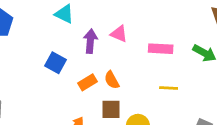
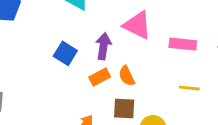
pink triangle: (119, 34) -> (137, 25), size x1.5
purple arrow: (90, 41) -> (103, 46), moved

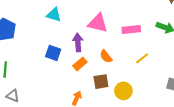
orange semicircle: (127, 76) -> (106, 56), moved
yellow line: (189, 88) -> (142, 58), turned -32

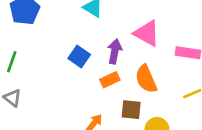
orange semicircle: (106, 56) -> (146, 79), size x1.5

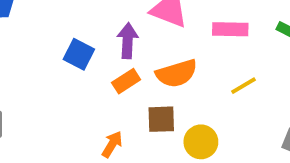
orange semicircle: (146, 79) -> (177, 73), turned -76

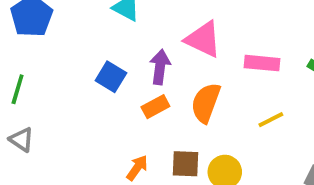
orange semicircle: (177, 73) -> (206, 103), turned 123
brown square: (161, 119) -> (185, 164), moved

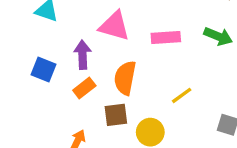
yellow line: (271, 120) -> (182, 95), moved
brown square: (185, 164) -> (116, 115), moved

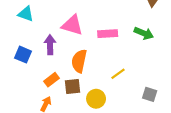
orange rectangle: (84, 88) -> (51, 80), moved

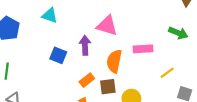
cyan triangle: (26, 14) -> (50, 15), moved
pink rectangle: (108, 34) -> (143, 49), moved
yellow line: (118, 74) -> (167, 73), moved

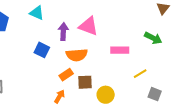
purple arrow: (85, 45) -> (63, 32), moved
orange semicircle: (114, 61) -> (77, 55), moved, turned -110

